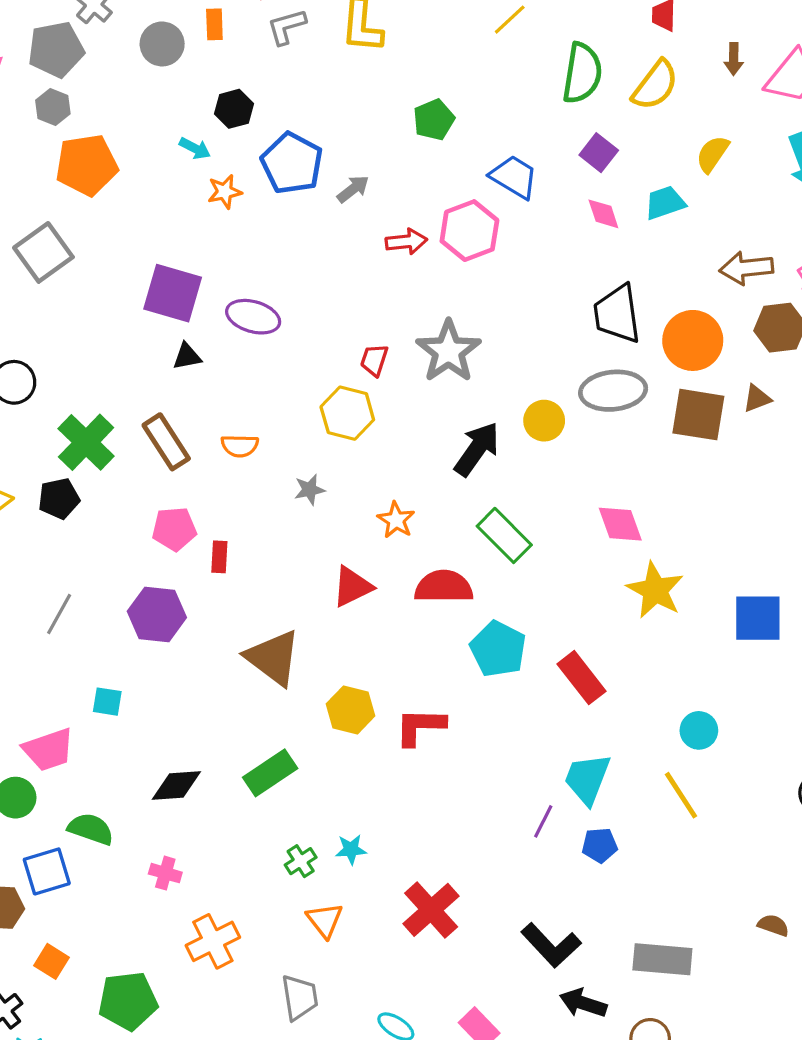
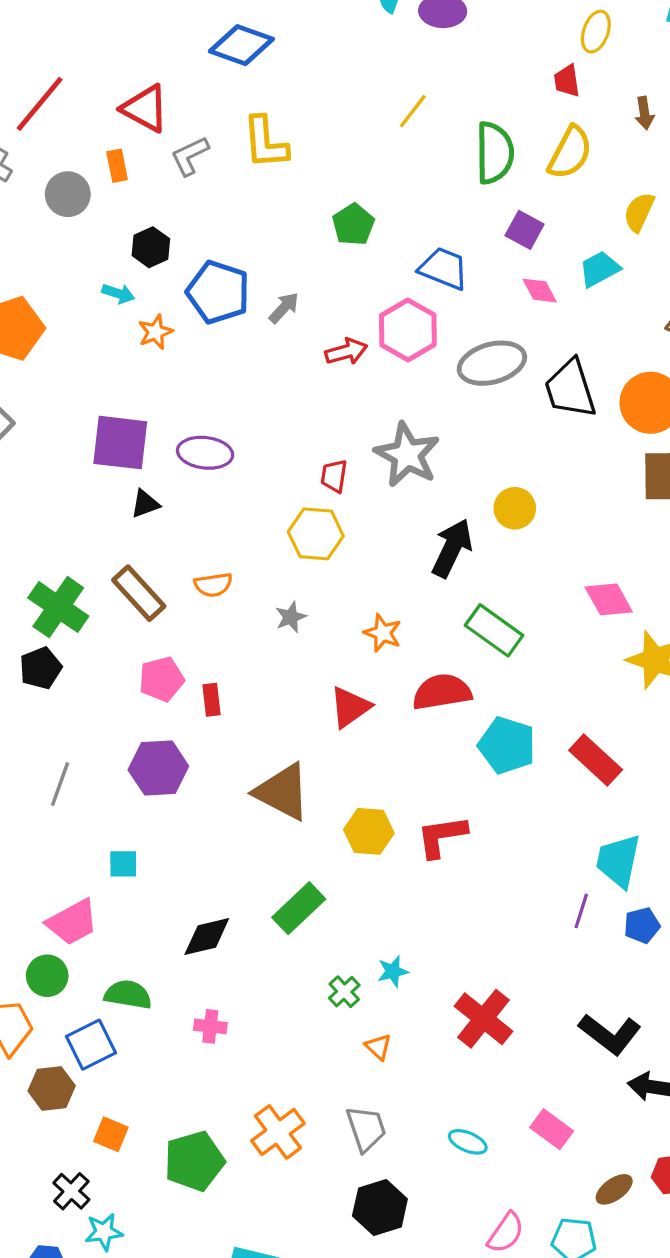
gray ellipse: (613, 391) -> (492, 363), moved
orange triangle: (325, 920) -> (378, 1047), size x0.7
orange cross: (213, 941) -> (278, 1132), moved

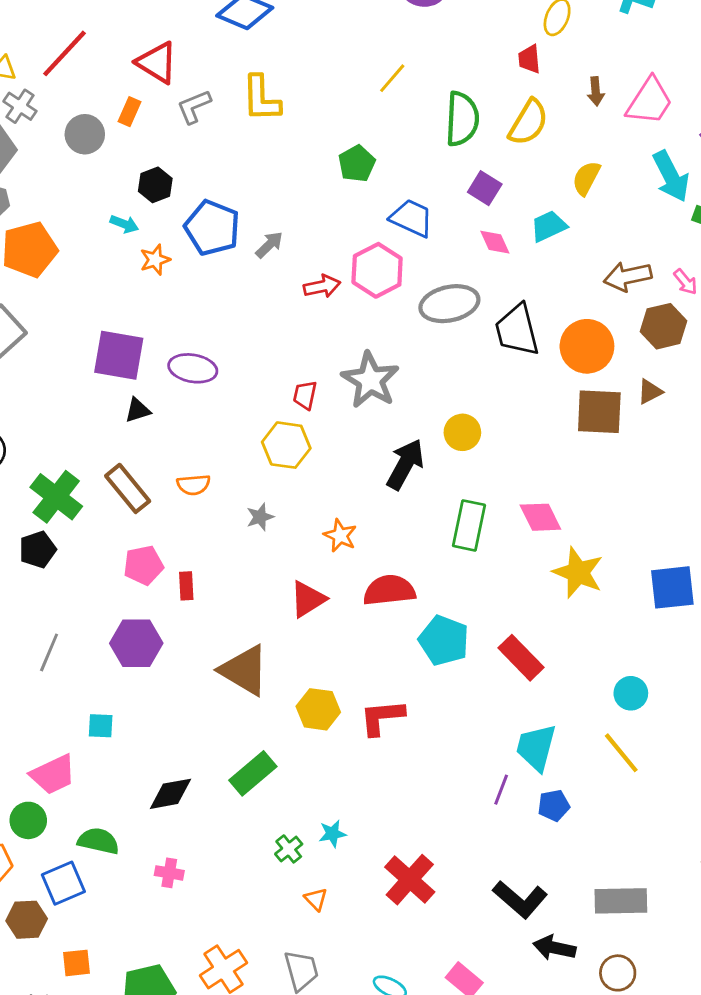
orange rectangle: (117, 166) -> (130, 112), turned 32
green pentagon: (353, 224) -> (357, 164), moved
green rectangle: (494, 630) -> (469, 525), moved, turned 63
orange square: (111, 1134) -> (76, 963), turned -32

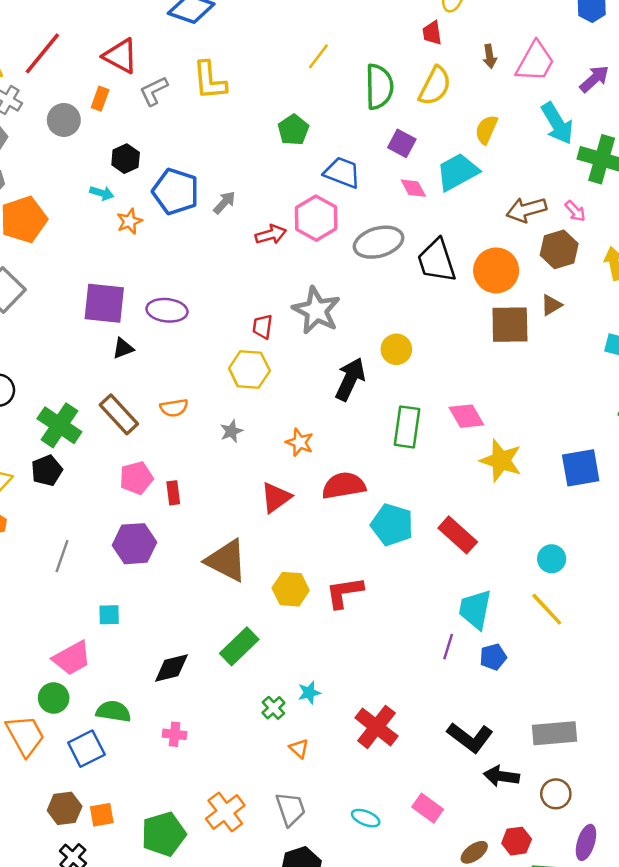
cyan trapezoid: (549, 226) -> (457, 172), size x1.4
brown hexagon: (27, 920) -> (65, 808), moved

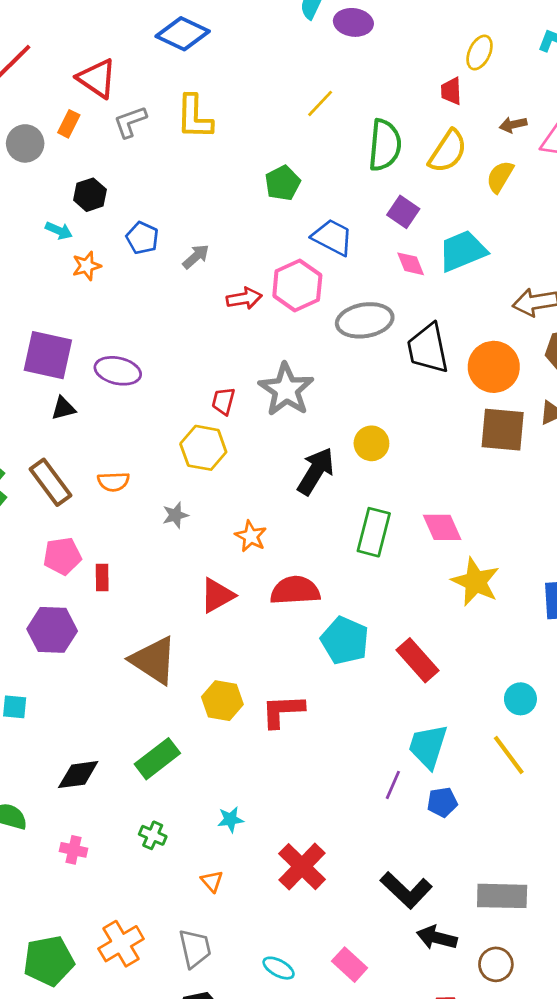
brown arrow: (490, 56) -> (513, 125), turned 80
yellow semicircle: (486, 130) -> (500, 177), moved
blue pentagon: (176, 191) -> (142, 238), size x0.6
green cross: (273, 708) -> (153, 835), moved, turned -30

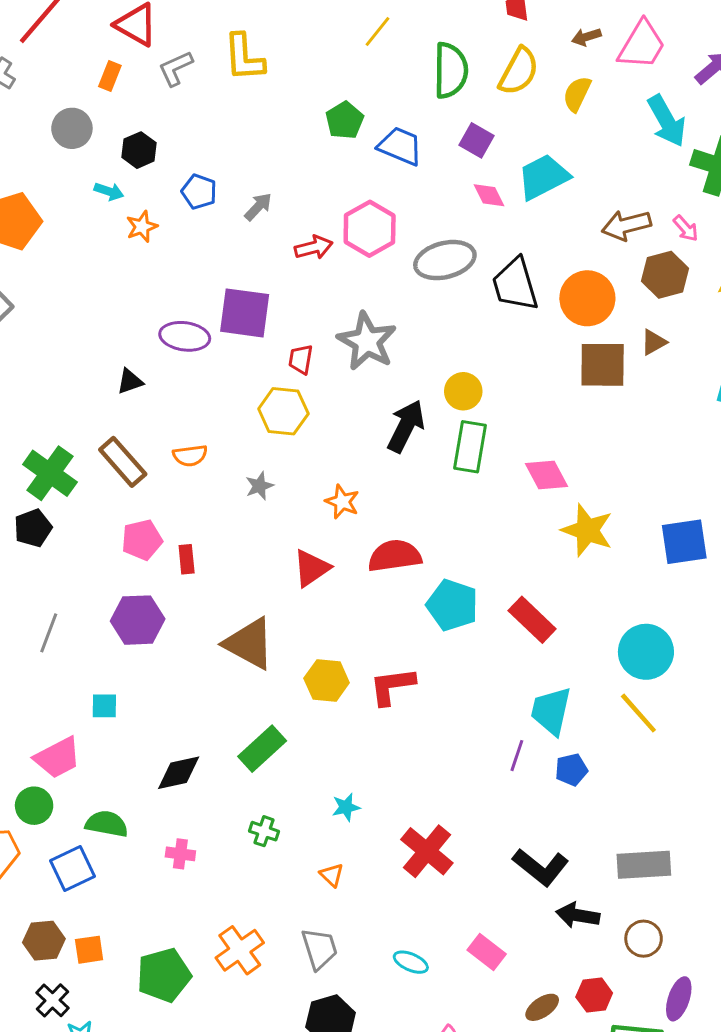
gray circle: (25, 143) -> (72, 128), moved
blue trapezoid: (332, 237) -> (400, 146), moved
purple square: (48, 355) -> (245, 313), moved
green rectangle: (374, 532) -> (470, 447), moved
cyan circle: (520, 699) -> (646, 652), size x1.6

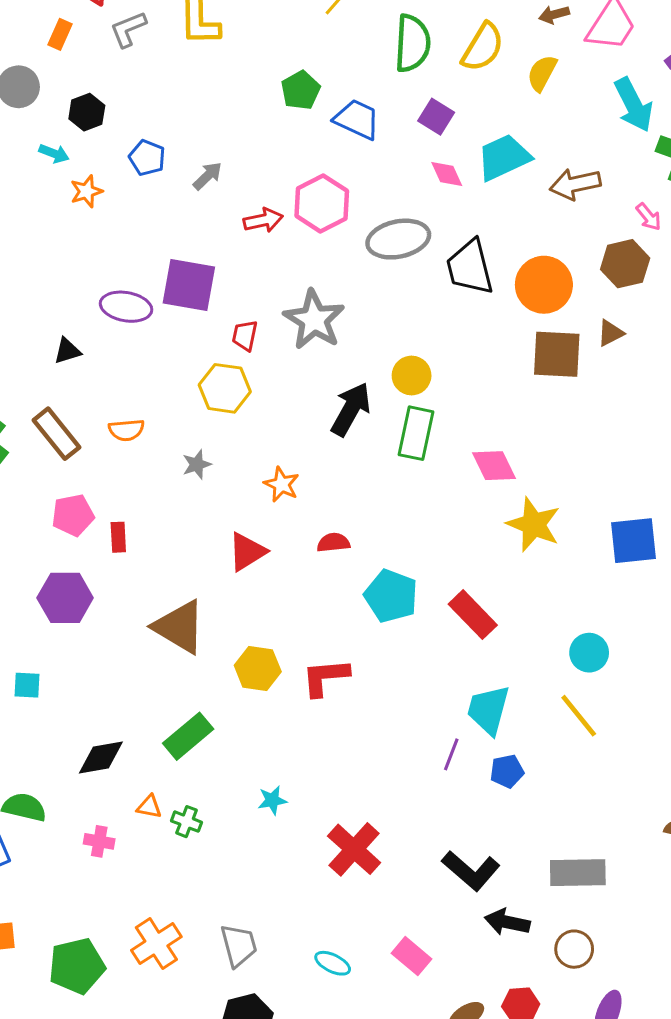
brown arrow: (626, 225) -> (575, 184), moved
red semicircle: (395, 556) -> (333, 543), size x0.6
cyan circle: (646, 652) -> (589, 653), size x0.7
orange triangle: (332, 875) -> (149, 807), moved, turned -35

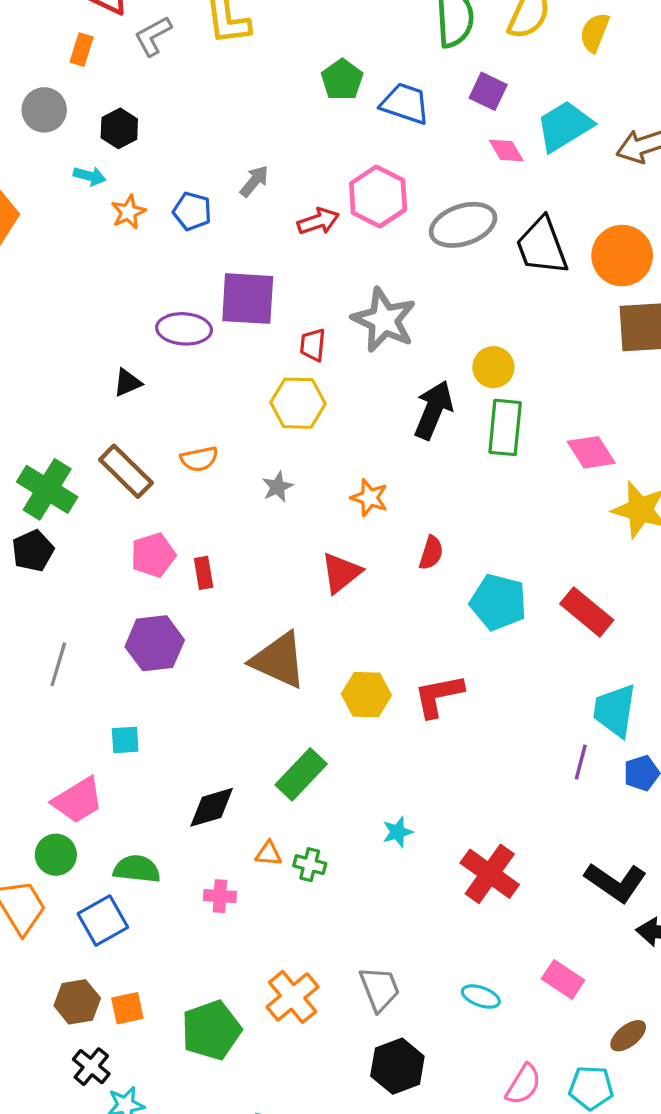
blue pentagon: (147, 158) -> (192, 211), moved
red semicircle: (333, 543) -> (431, 553), turned 120

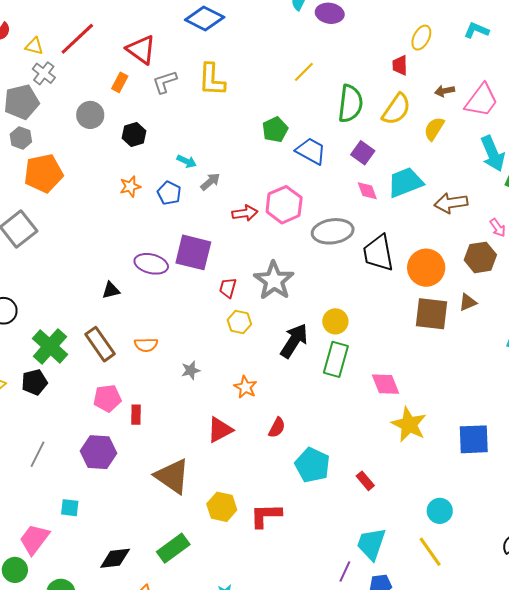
cyan arrow: (90, 176) -> (187, 161), moved
yellow hexagon: (298, 403) -> (239, 322), moved, size x0.7
red rectangle: (587, 612) -> (365, 481), size x0.6
pink trapezoid: (78, 800) -> (34, 539), turned 148

